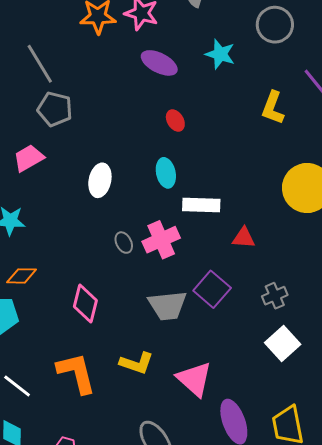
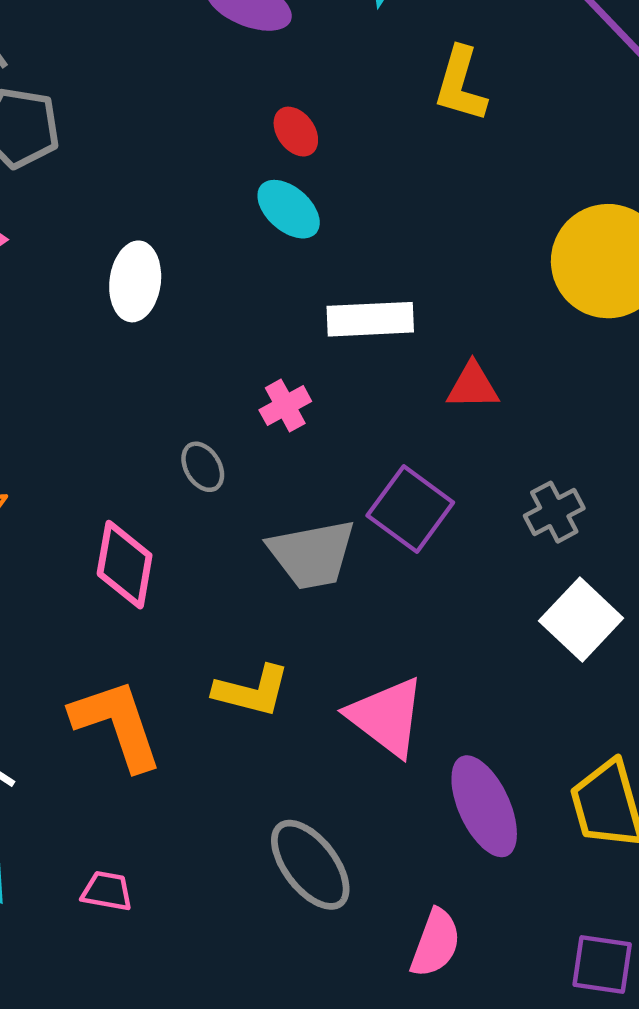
yellow L-shape: (273, 108) -> (461, 84), moved
cyan ellipse: (166, 173) -> (289, 209), moved, turned -32
pink cross: (161, 240) -> (285, 406), size x0.6
gray ellipse: (124, 243) -> (203, 467), moved

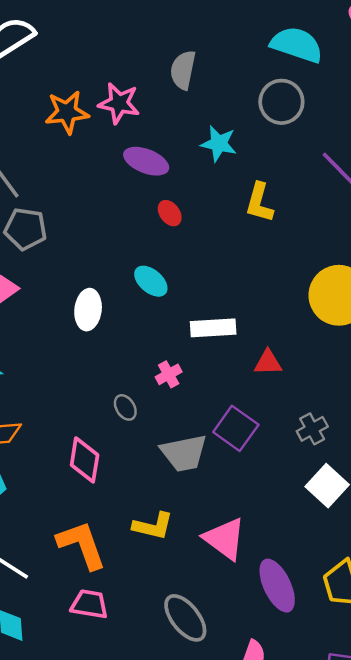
red ellipse: (296, 132) -> (170, 213), moved
cyan ellipse: (289, 209) -> (151, 281), moved
pink trapezoid: (107, 891) -> (89, 604), moved, size x1.4

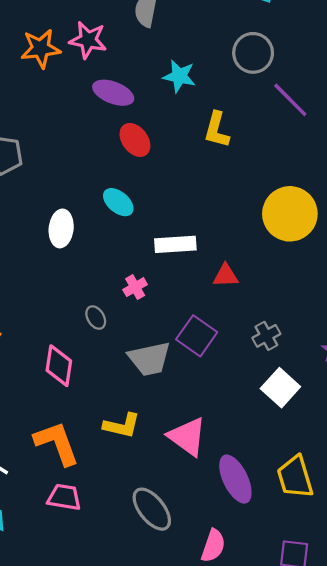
gray circle: (281, 102) -> (253, 53), moved
red ellipse: (170, 213) -> (135, 140), size x1.4

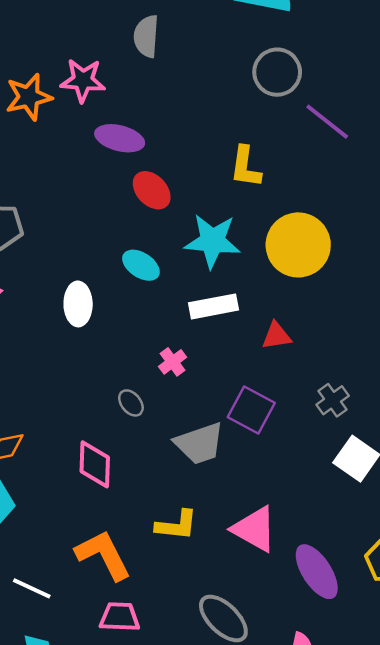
cyan star: (179, 76) -> (212, 241), moved, size x1.4
yellow circle: (290, 214) -> (298, 245), moved

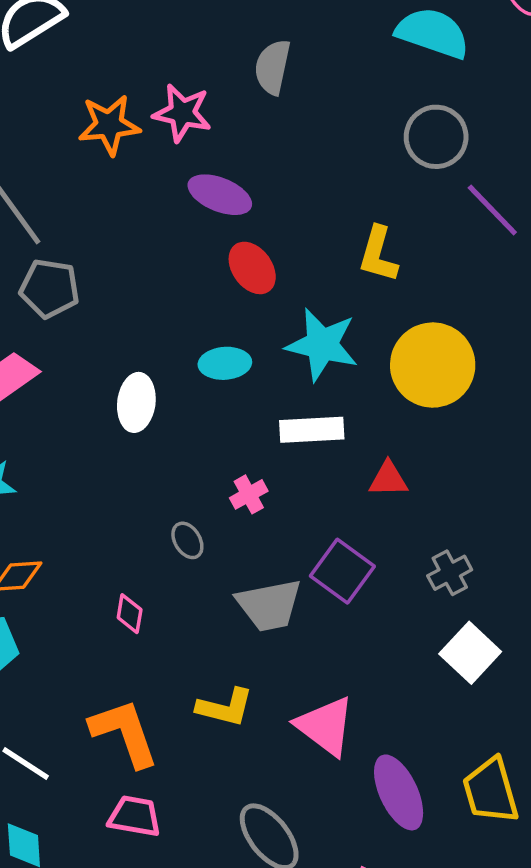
cyan ellipse: (141, 265) -> (225, 363), turned -45
pink diamond: (95, 464) -> (130, 614), size x0.6

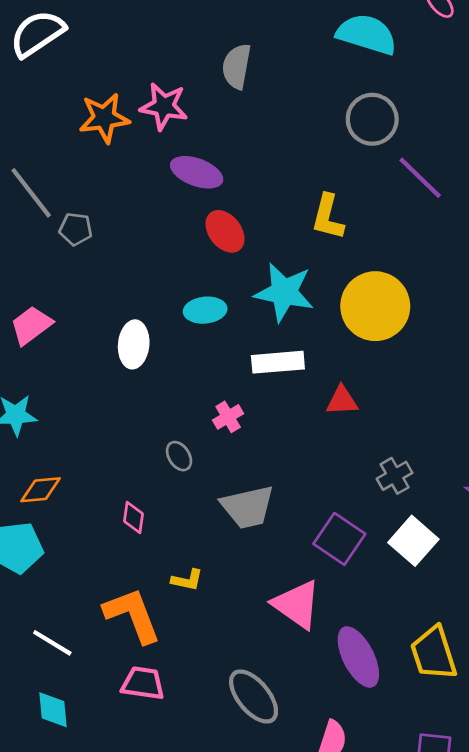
gray pentagon: (49, 288) -> (76, 229), moved, size x0.7
purple square: (342, 571) -> (339, 539), moved
yellow L-shape: (225, 707) -> (187, 580), moved, size x0.7

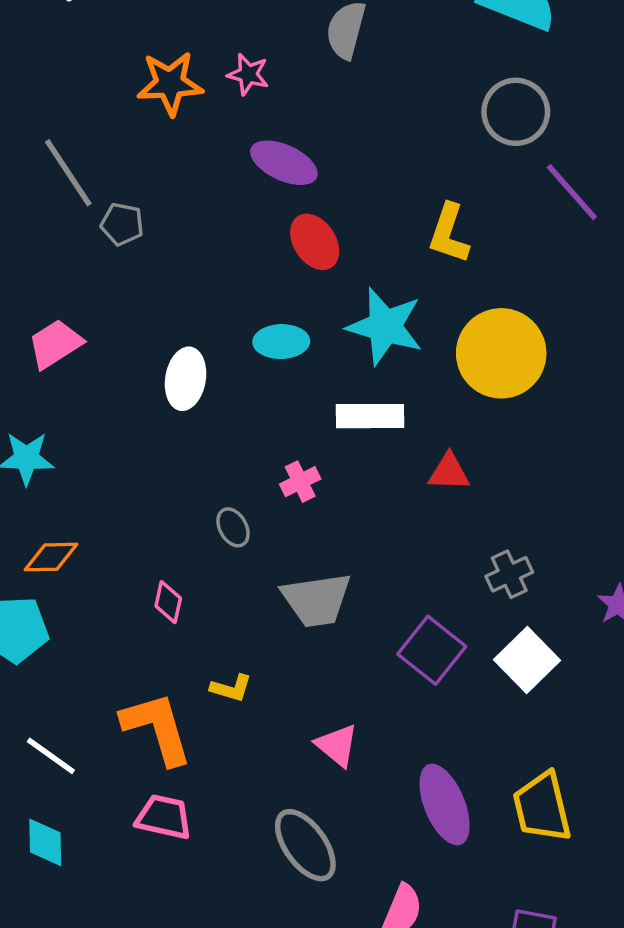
pink star: (164, 106) -> (248, 74), size x0.7
pink triangle: (297, 604) -> (337, 745), moved, size x0.7

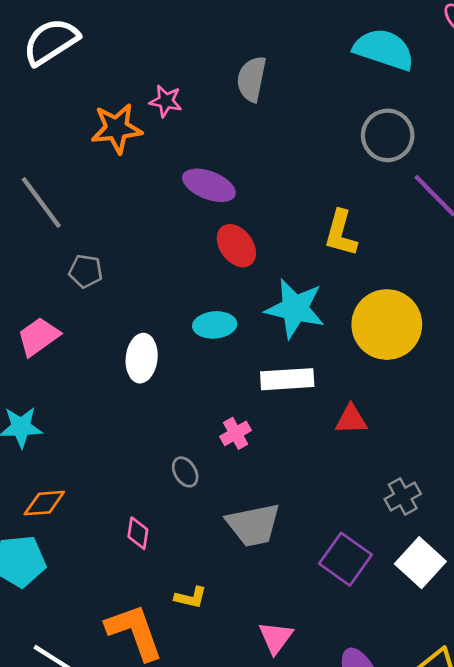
pink star: (248, 74) -> (166, 101), moved
gray pentagon: (122, 224) -> (86, 271), moved
pink triangle: (337, 745) -> (276, 638), turned 30

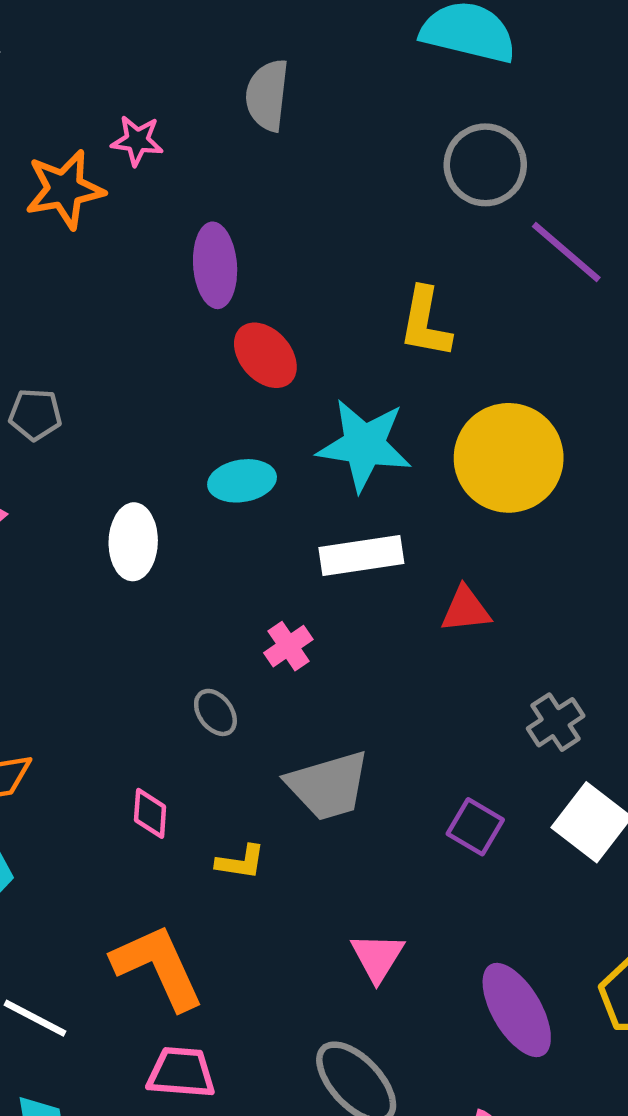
purple ellipse: (209, 185) -> (215, 265), turned 69
purple square: (346, 559) -> (475, 827), size x0.7
yellow L-shape: (191, 597) -> (241, 862), moved

